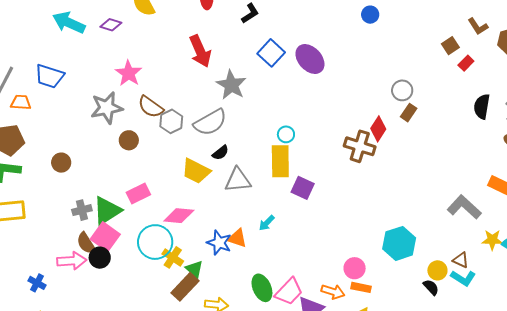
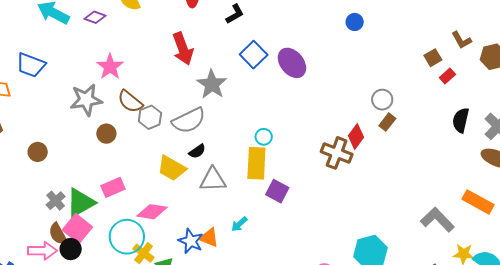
gray cross: (82, 210) -> (56, 201), turned -30

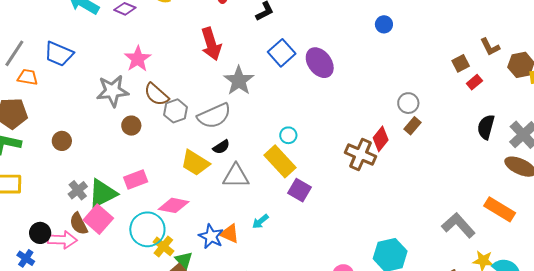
yellow rectangle: (256, 163) -> (280, 161), turned -48
black circle: (71, 249) -> (40, 233), moved

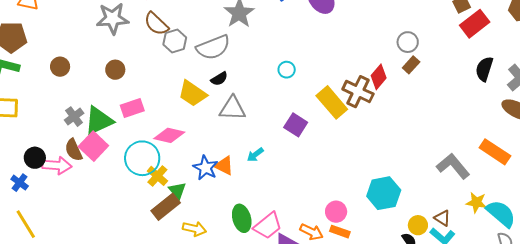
red rectangle: (474, 82) -> (475, 24), size x1.8
brown circle: (131, 126) -> (115, 70), moved
yellow rectangle: (280, 161) -> (332, 102), moved

